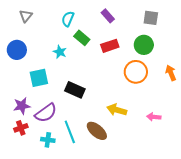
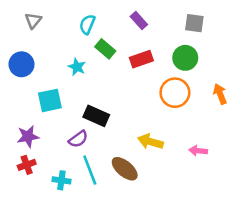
purple semicircle: (46, 113) -> (78, 139), moved, size x0.7

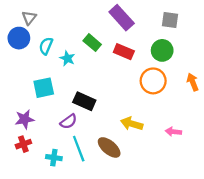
purple rectangle: (139, 20) -> (122, 18), size x1.6
cyan semicircle: (87, 24) -> (46, 46), moved
red rectangle: (141, 59) -> (124, 52), turned 42
blue circle: (22, 64) -> (19, 38), moved

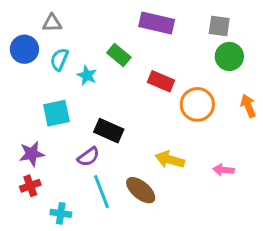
gray triangle: (29, 18) -> (52, 23), moved, turned 49
purple rectangle: (122, 18) -> (157, 23), turned -35
green circle: (162, 50) -> (229, 56), moved
red rectangle: (124, 52) -> (161, 81), moved
cyan cross: (54, 158) -> (61, 213), moved

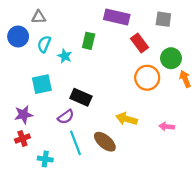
green rectangle: (119, 55) -> (89, 41), turned 63
green circle: (229, 56) -> (171, 58), moved
red rectangle: (161, 81) -> (140, 43), moved, turned 30

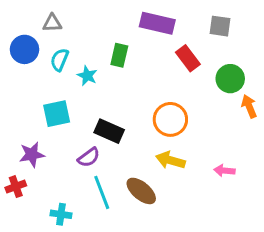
orange circle: (147, 78) -> (170, 119), moved
red cross: (22, 138) -> (16, 187), moved

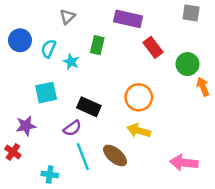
gray triangle: (52, 23) -> (67, 17), moved, turned -42
gray square: (220, 26) -> (191, 13), moved
pink arrow: (224, 171) -> (184, 163), moved, size x1.6
red cross: (16, 187) -> (13, 152), turned -35

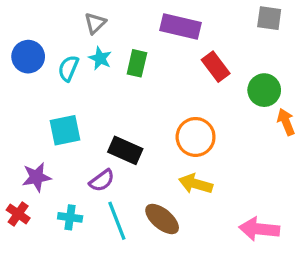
cyan star: (71, 62) -> (100, 58), moved
cyan cross: (50, 175) -> (70, 217), moved

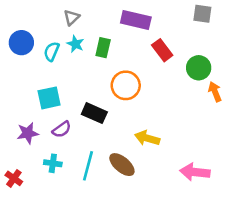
orange circle: (196, 137) -> (126, 85), moved
purple semicircle: (102, 180) -> (62, 129), moved
red cross: (18, 214) -> (14, 178), moved
cyan line: (117, 221) -> (88, 166), turned 36

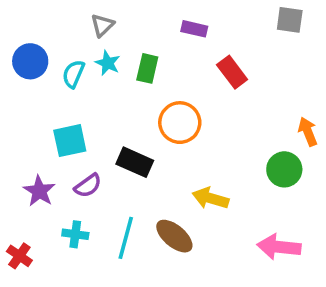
purple rectangle: (136, 20) -> (194, 29), size x0.6
green circle: (199, 68) -> (284, 169), moved
purple star: (28, 133) -> (39, 191), turned -30

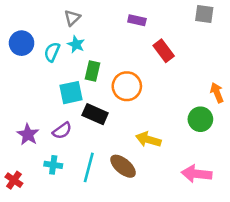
green rectangle: (147, 68) -> (93, 71), moved
cyan square: (70, 141) -> (71, 93), moved

